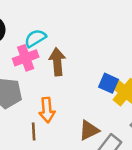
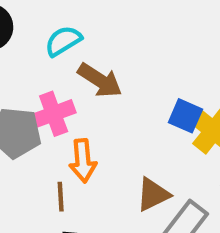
pink cross: (26, 58) -> (54, 114), moved
brown arrow: (57, 62) -> (100, 80), turned 128

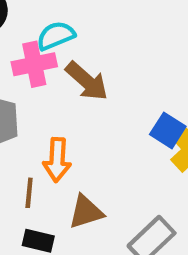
pink cross: (54, 114) -> (34, 64), moved
brown triangle: (153, 194) -> (86, 212), moved

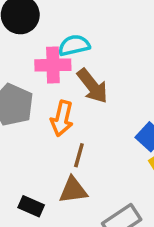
orange arrow: (57, 160) -> (62, 118), moved
brown line: (29, 193) -> (79, 155), moved

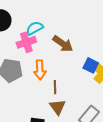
brown arrow: (92, 86) -> (63, 44), moved
brown triangle: (73, 190) -> (58, 107), turned -42

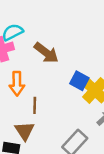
brown triangle: (58, 107) -> (25, 131), moved

